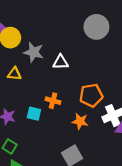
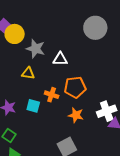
yellow triangle: (14, 74) -> (28, 73), moved
orange pentagon: (91, 95) -> (75, 87), moved

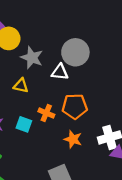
gray circle: (95, 28) -> (75, 52), moved

